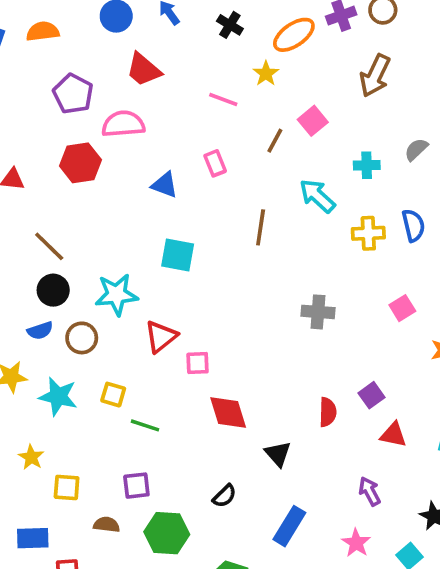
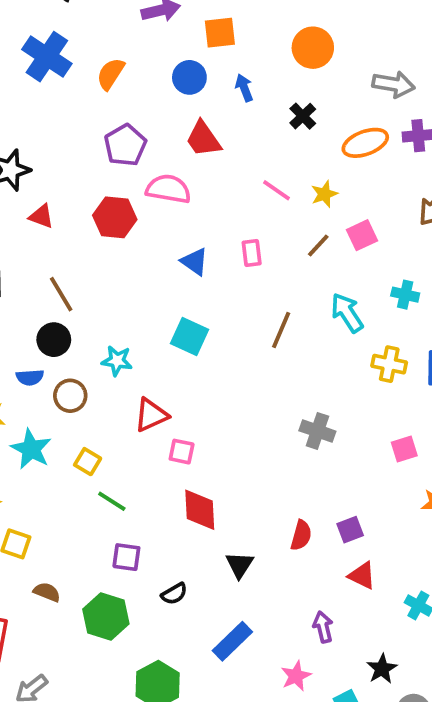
orange semicircle: (43, 31) -> (111, 74), turned -64
yellow star: (266, 74) -> (324, 194), moved
cyan star: (116, 295) -> (117, 361), size x0.7
purple square: (136, 486) -> (126, 557), moved

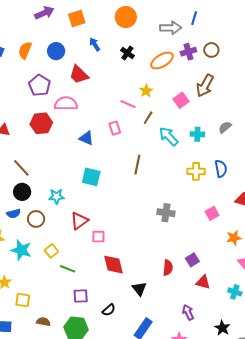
blue circle: (189, 77) -> (56, 51), moved
pink line: (277, 190) -> (128, 104), moved
pink square: (362, 235) -> (181, 100), moved
cyan arrow: (347, 313) -> (168, 136), moved
yellow square: (88, 462) -> (51, 251), turned 32

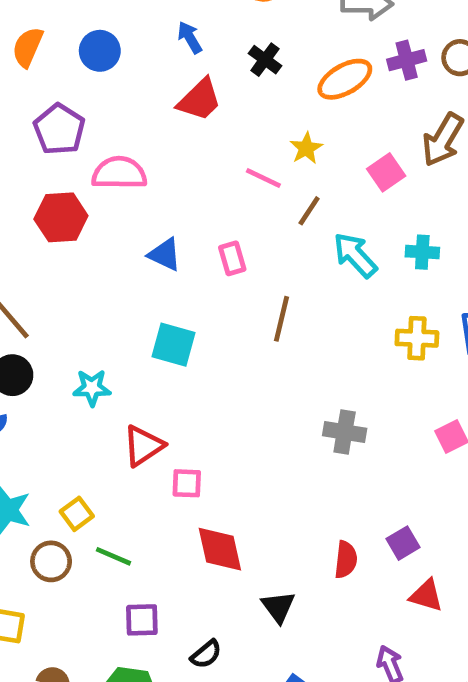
red trapezoid: (79, 75) -> (200, 100), moved, turned -90
pink rectangle: (115, 128) -> (232, 258), moved
brown circle: (36, 219) -> (51, 561), moved

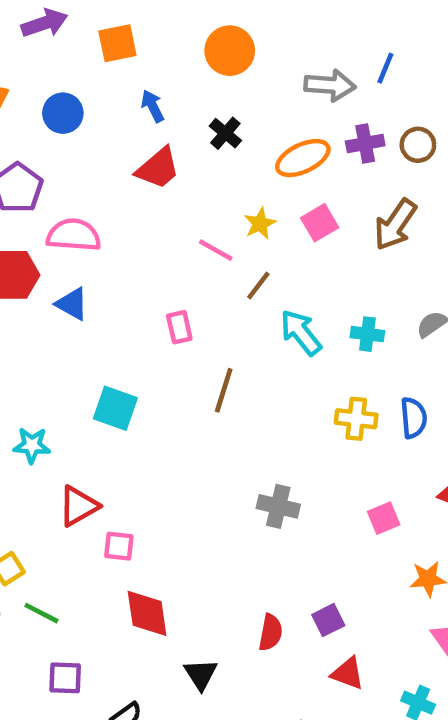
pink square: (386, 172) -> (320, 223), moved
blue triangle: (165, 254) -> (72, 304), moved

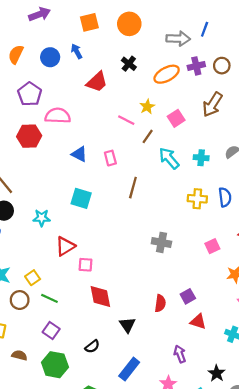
orange square: (117, 43) -> (89, 22), moved
blue arrow: (153, 106) -> (77, 51), moved
pink square: (320, 223) -> (176, 118), moved
blue triangle: (72, 304) -> (79, 154), moved
purple square: (65, 678) -> (51, 331), moved, turned 35

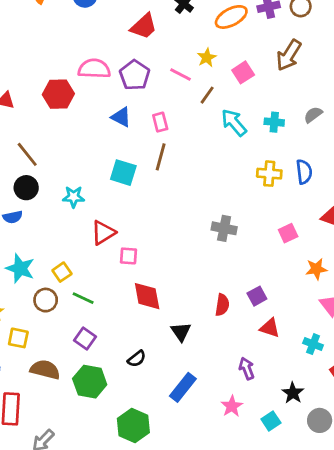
purple pentagon: (30, 94) -> (135, 75), moved
brown line: (133, 188) -> (161, 157), moved
brown semicircle: (19, 355) -> (45, 370), size x1.5

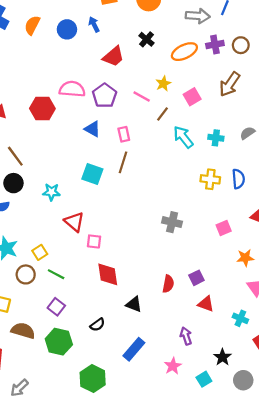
red triangle: (103, 233) -> (74, 222), turned -50
black triangle: (181, 332) -> (134, 304), turned -36

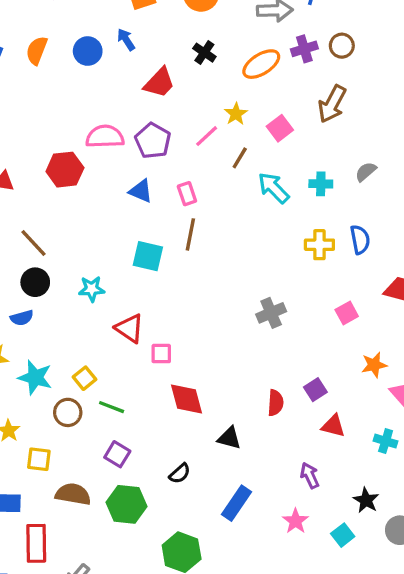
pink line: (142, 97) -> (207, 136), turned -66
gray cross: (172, 222) -> (271, 313), turned -30
orange star: (245, 258) -> (374, 365), moved

